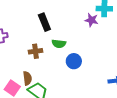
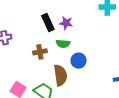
purple star: (91, 20) -> (66, 23), moved
brown semicircle: (27, 78) -> (60, 75), moved, size x1.5

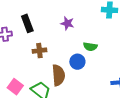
black rectangle: (48, 23) -> (27, 23), moved
green semicircle: (63, 44) -> (90, 47), moved

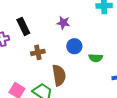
green semicircle: (90, 47) -> (96, 58), moved
blue circle: (77, 62) -> (74, 46), moved

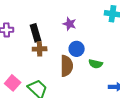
black rectangle: (23, 26) -> (36, 33), moved
brown semicircle: (59, 75) -> (67, 66), moved

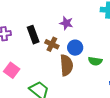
brown cross: (40, 49) -> (52, 44), moved, turned 32
pink square: (13, 83) -> (12, 70), moved

